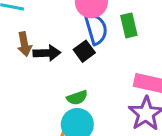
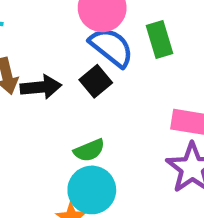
blue semicircle: (96, 29) -> (111, 47), turned -32

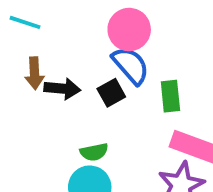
green rectangle: (160, 40) -> (170, 96), moved

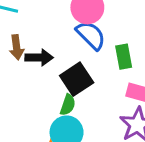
black square: (111, 93) -> (77, 79), moved, size x1.5
green semicircle: (94, 152) -> (68, 105), turned -55

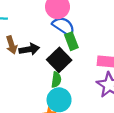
green rectangle: (124, 57) -> (71, 41), moved

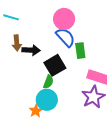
green rectangle: (71, 41) -> (80, 51), moved

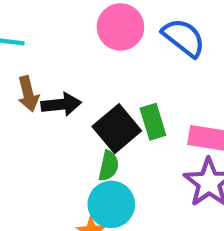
blue semicircle: (65, 37) -> (184, 38), moved
green rectangle: (80, 51) -> (153, 122), moved

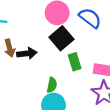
black square: (117, 129) -> (61, 38), moved

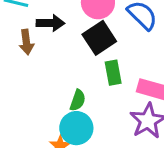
black arrow: (27, 53) -> (51, 23), moved

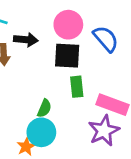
black square: (99, 38) -> (67, 56), turned 32

